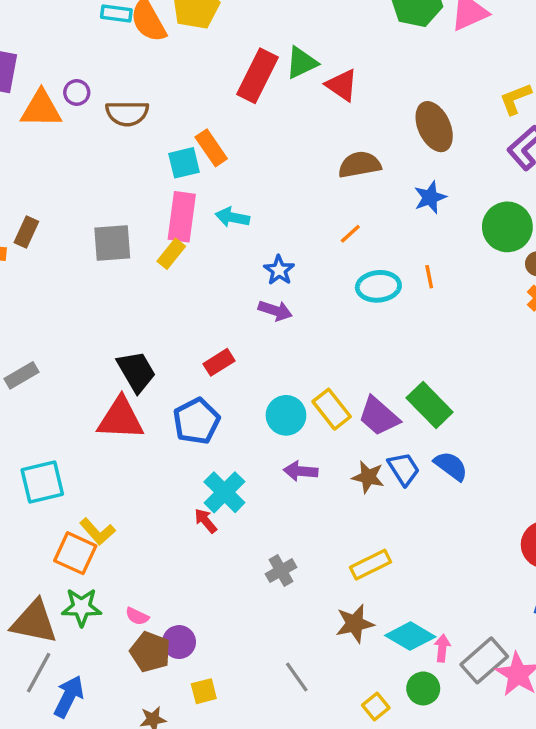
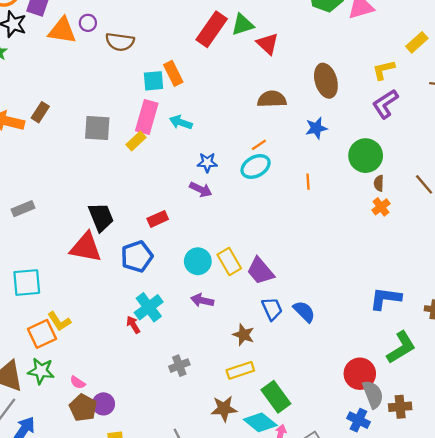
blue star: (279, 270) -> (207, 163), turned 30
cyan ellipse: (378, 286) -> (256, 166), moved, turned -32
green rectangle: (430, 405) -> (276, 397), moved
brown star: (368, 477) -> (243, 335), moved
orange square: (75, 553) -> (42, 334), turned 32

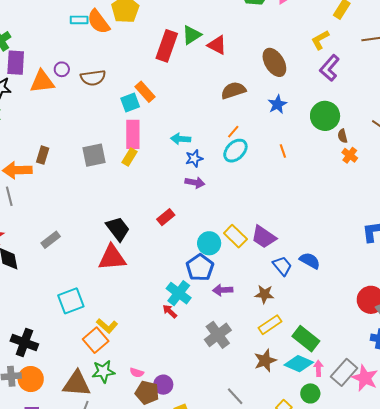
cyan arrow: (181, 122) -> (181, 139), moved
blue pentagon: (137, 256) -> (200, 268), moved
purple arrow: (202, 300) -> (223, 290), moved
gray cross: (179, 366) -> (218, 335), size x1.5

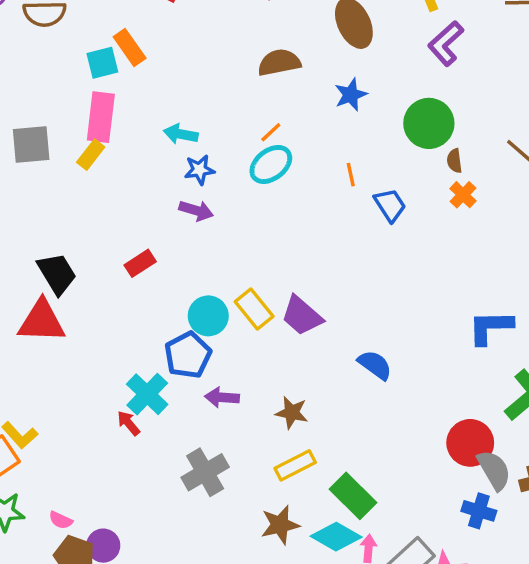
blue trapezoid: (282, 266) -> (390, 205), moved

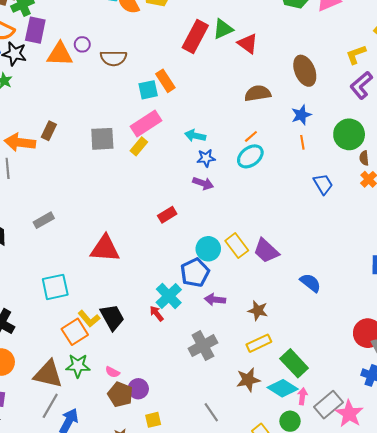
pink rectangle: (101, 117) -> (146, 123), turned 48
orange line: (351, 175) -> (302, 142), moved
black trapezoid: (57, 274) -> (112, 317), moved

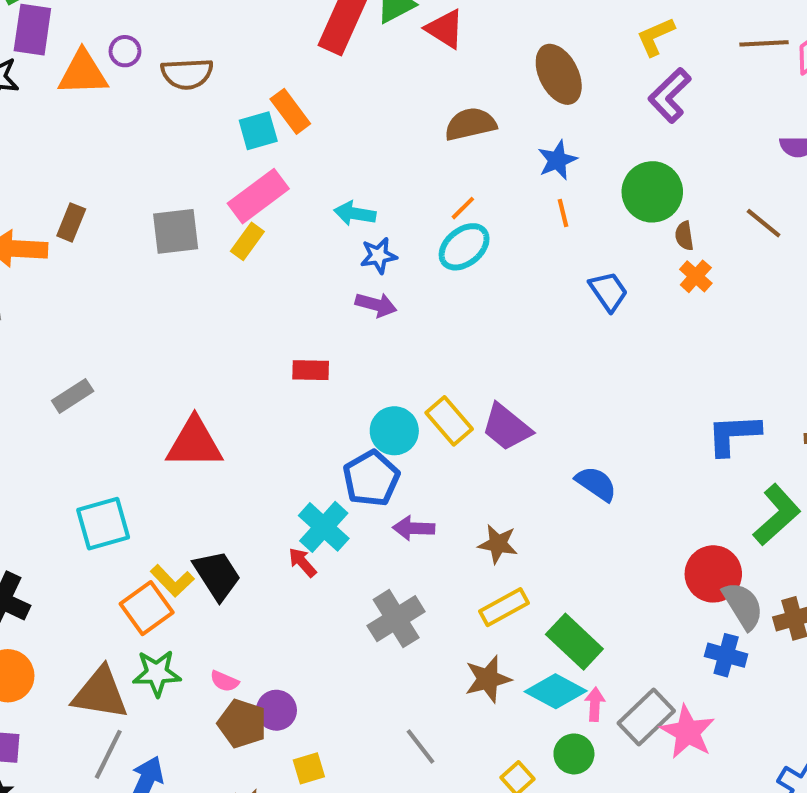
red rectangle: (167, 215) -> (311, 370), turned 36

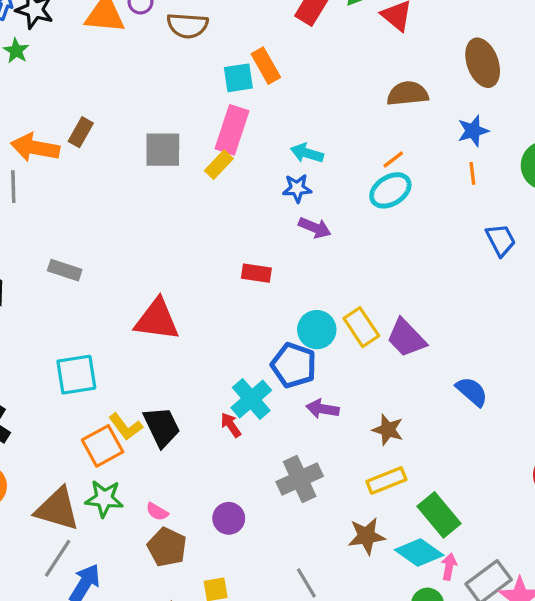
pink rectangle: (258, 196) -> (232, 130), turned -42
blue star: (379, 256) -> (297, 188), moved
gray rectangle: (73, 396) -> (65, 270), turned 44
blue pentagon: (371, 478) -> (294, 365), turned -30
purple circle: (276, 710) -> (229, 518), moved

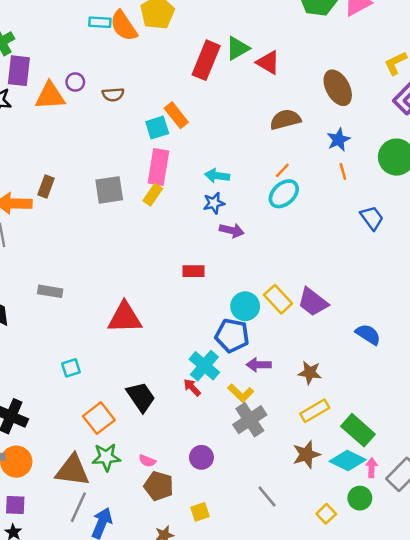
brown semicircle: (187, 26) -> (113, 94), size x0.7
cyan square: (76, 375) -> (71, 368), size x0.6
yellow L-shape: (126, 427) -> (241, 393), moved

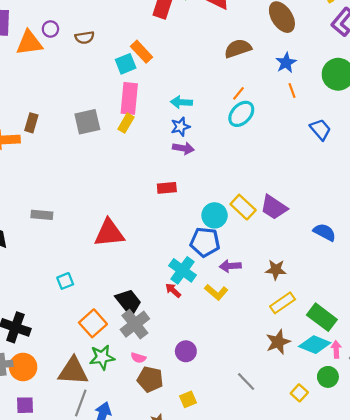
purple arrow: (232, 230) -> (183, 148), moved
gray cross: (250, 420) -> (135, 324), moved

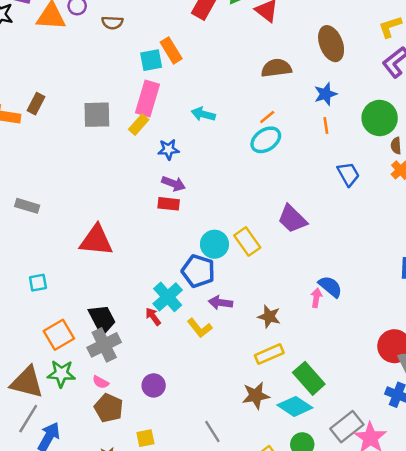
blue star: (180, 127) -> (168, 149), moved
purple arrow: (183, 148) -> (174, 184), moved
purple trapezoid: (274, 207) -> (292, 219), moved
pink arrow: (336, 349) -> (316, 298), moved

